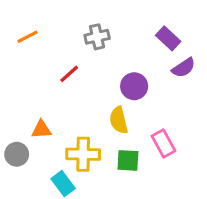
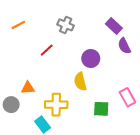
gray cross: (97, 37) -> (66, 25), turned 35
purple semicircle: (184, 68) -> (124, 46), turned 98
pink rectangle: (163, 143) -> (127, 97), moved
green square: (128, 160) -> (101, 109), moved

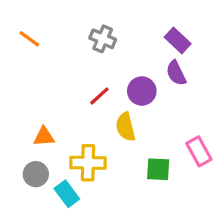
orange line: (18, 25) -> (29, 39), turned 64
purple semicircle: (124, 46) -> (176, 73), moved
red line: (47, 50) -> (99, 96), moved
gray circle: (11, 105) -> (36, 174), moved

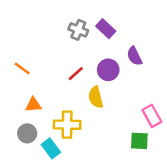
orange line: (29, 39) -> (22, 69), moved
purple rectangle: (178, 40) -> (106, 29), moved
green square: (158, 169) -> (139, 141), moved

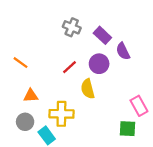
purple rectangle: (106, 29) -> (102, 35), moved

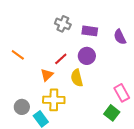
purple rectangle: (102, 35) -> (90, 31), turned -35
purple semicircle: (123, 51) -> (120, 37), moved
orange triangle: (31, 96) -> (47, 75), moved, turned -40
green square: (128, 129) -> (112, 113), turned 35

